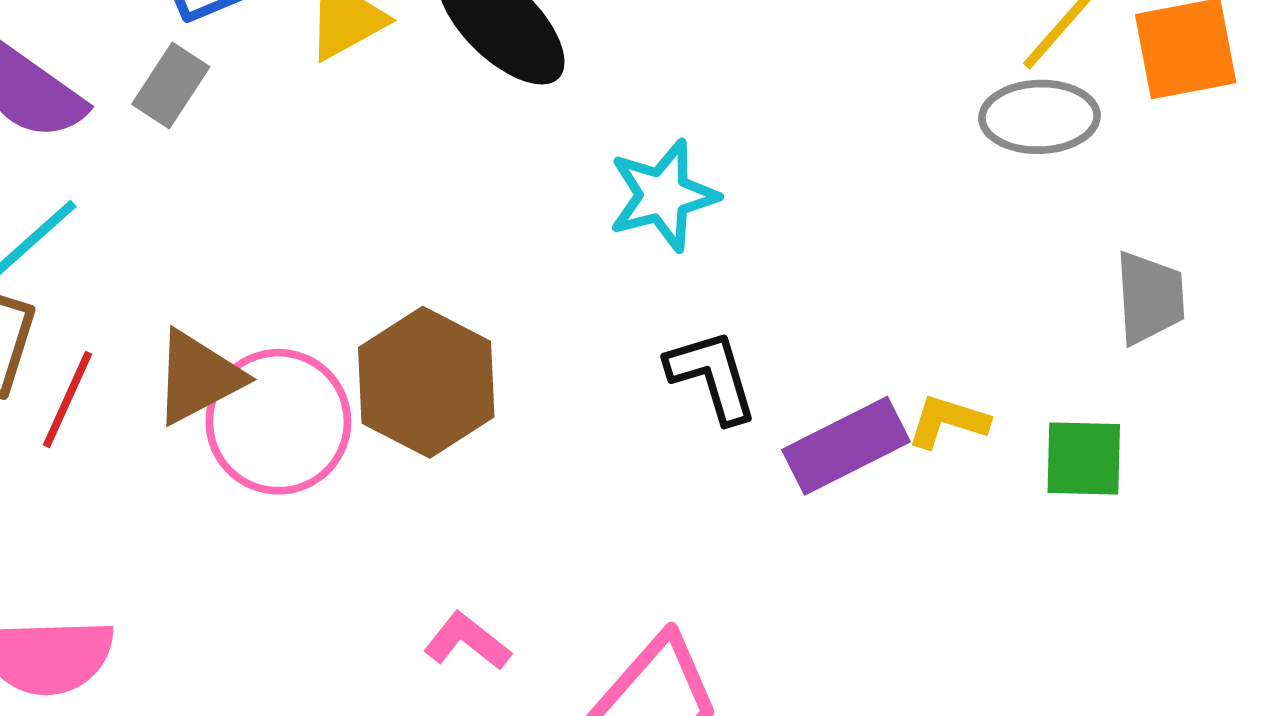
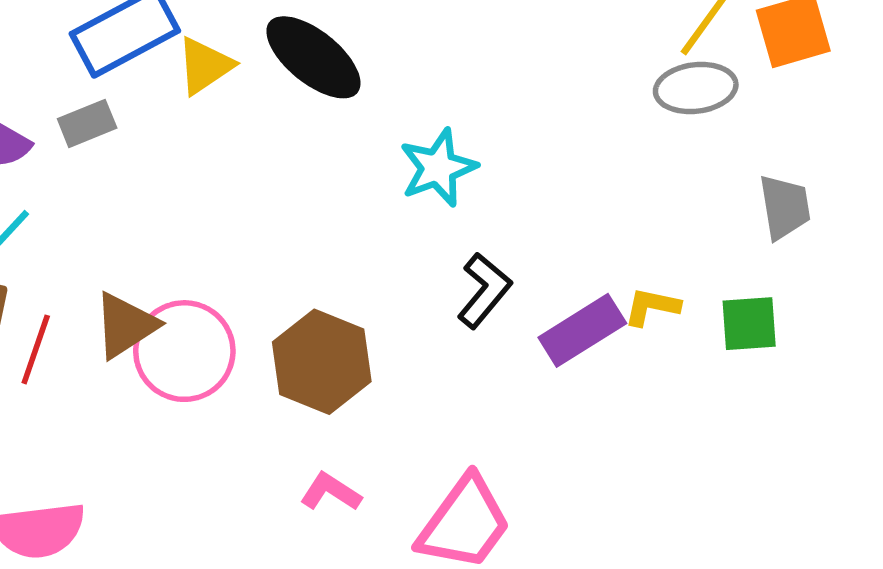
gray rectangle: (171, 85) -> (87, 123), turned 40
black L-shape: (712, 376) -> (484, 291), turned 62
brown hexagon: (426, 382) -> (322, 362), moved

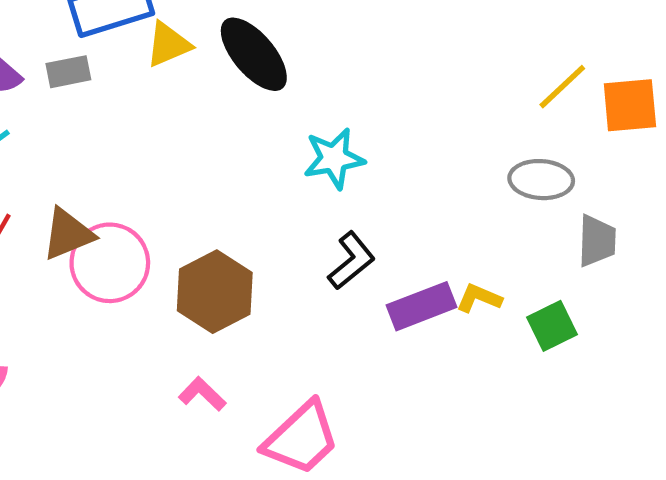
gray ellipse: (696, 88) -> (541, 180), moved
green square: (749, 324) -> (552, 326), turned -33

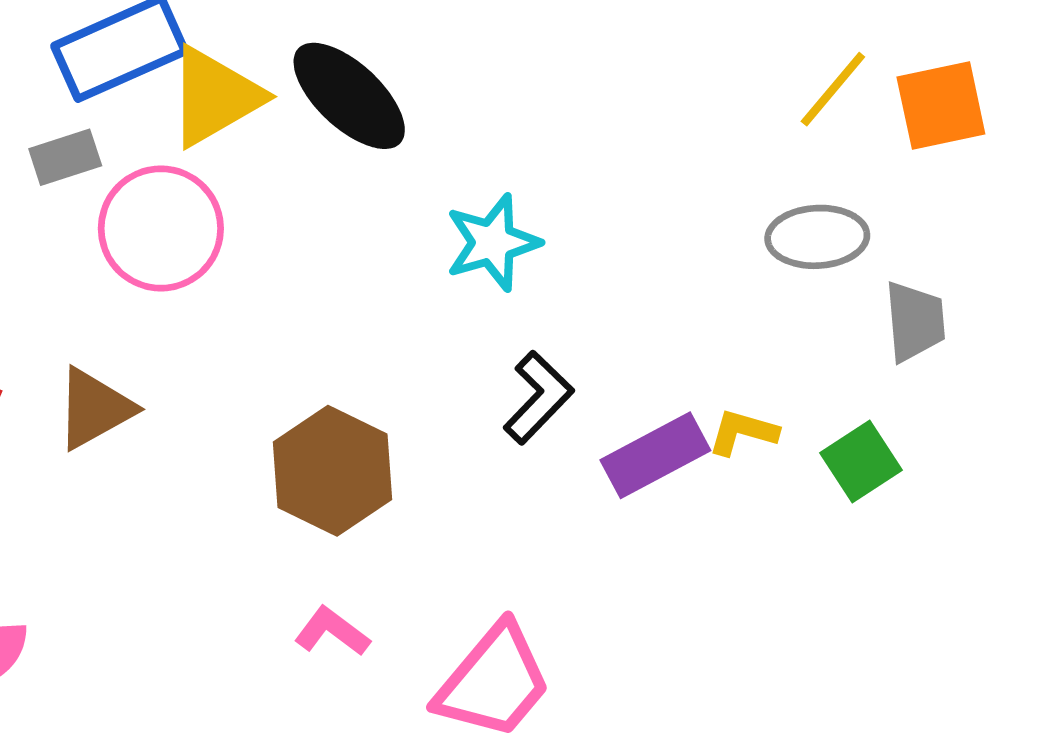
yellow triangle: (168, 44) -> (215, 97), size x1.4
pink circle: (110, 263) -> (161, 228), moved

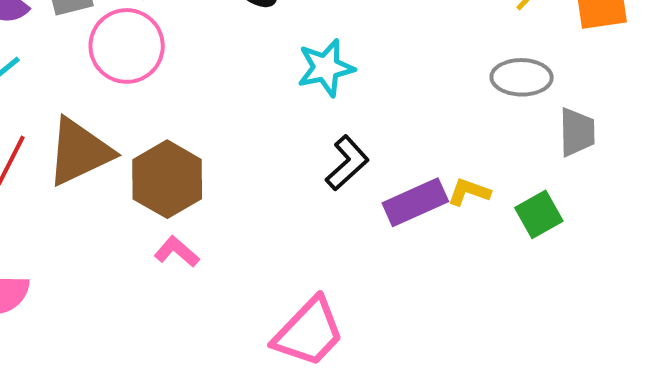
brown triangle: (94, 409) -> (79, 152), size x1.4
brown hexagon: (332, 471) -> (167, 179), moved
pink L-shape: (332, 631) -> (177, 252), moved

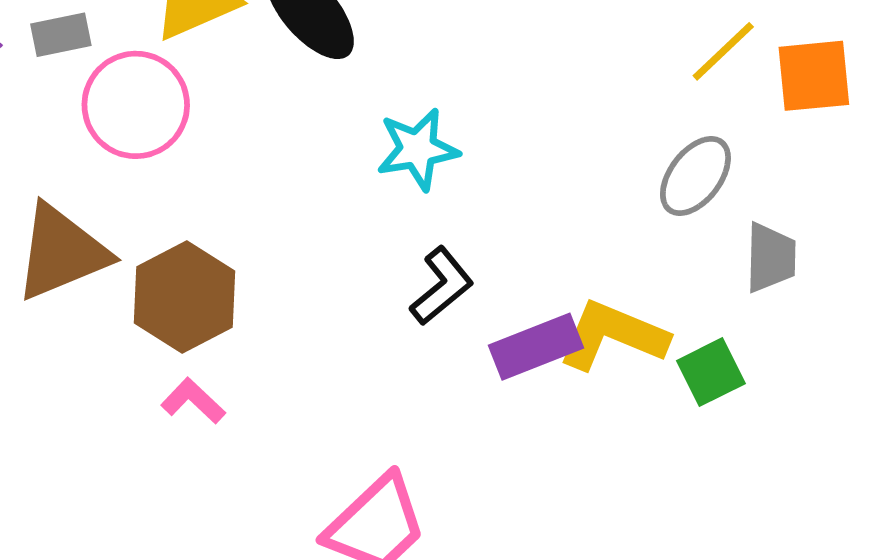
gray ellipse: (522, 77) -> (695, 176), turned -56
yellow L-shape: (469, 192) -> (613, 335), size x1.8

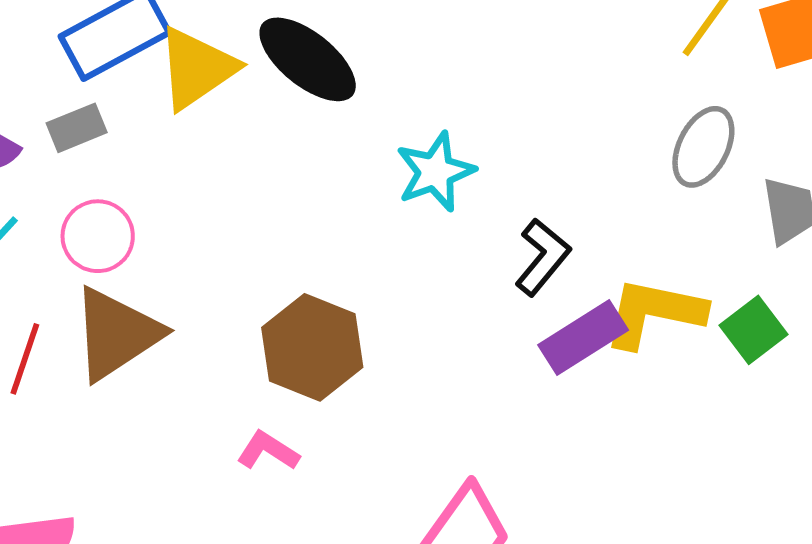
pink circle: (136, 105) -> (98, 236), moved, size x0.7
black L-shape: (442, 286) -> (543, 257), moved
brown hexagon: (184, 297) -> (312, 347), moved

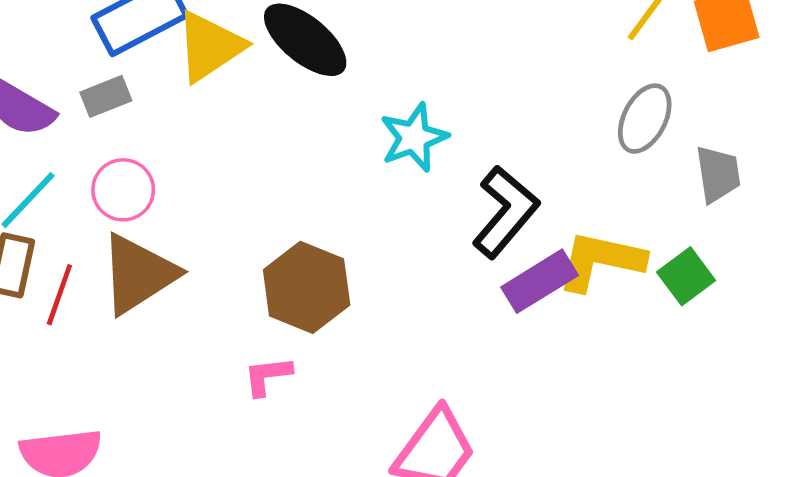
black L-shape: (543, 257) -> (505, 212), size x1.4
pink L-shape: (268, 451) -> (268, 376), turned -40

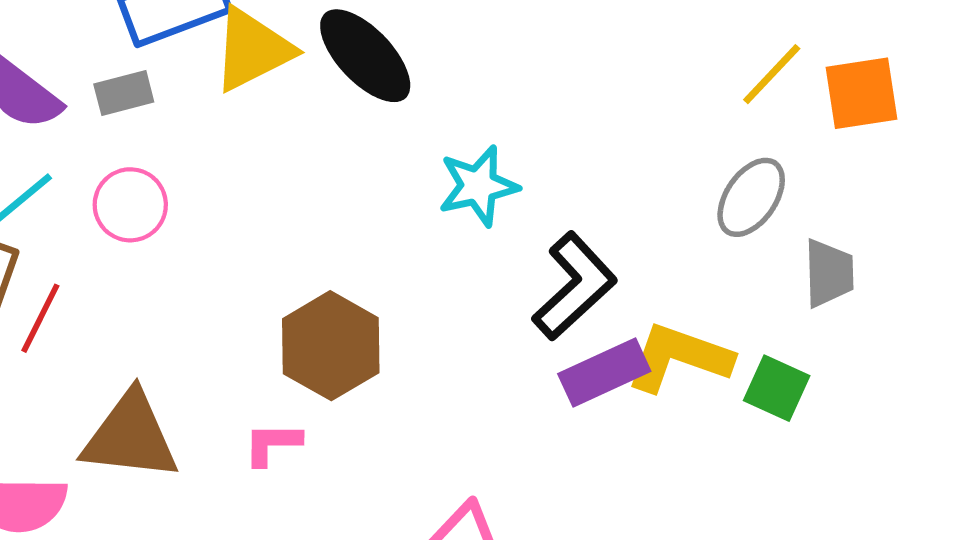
brown triangle: (138, 274) -> (130, 436), moved, turned 32
green square: (686, 276) -> (777, 388), turned -36

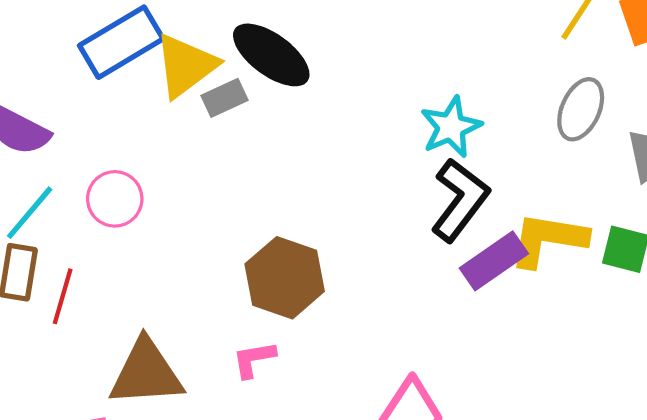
gray rectangle: (124, 93) -> (225, 98), moved
cyan star: (478, 186) -> (451, 127), moved

